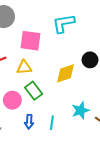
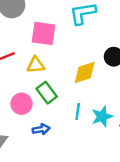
blue arrow: (29, 122) -> (41, 129), turned -104
cyan line: (52, 123) -> (78, 112), moved

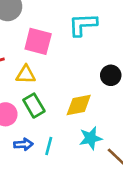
yellow diamond: (85, 72) -> (79, 105), moved
cyan line: (78, 112) -> (49, 146), moved

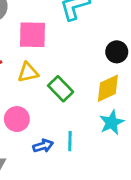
yellow diamond: (79, 105) -> (108, 88), moved
green rectangle: (34, 106) -> (61, 89), moved

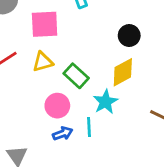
pink circle: (17, 119) -> (57, 106), moved
cyan star: (112, 122) -> (105, 102), moved

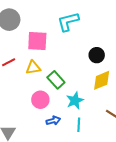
yellow diamond: (123, 72) -> (102, 80), moved
cyan line: (89, 127) -> (79, 125), moved
blue arrow: (63, 133) -> (53, 121), moved

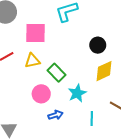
cyan line: (79, 125) -> (92, 119), moved

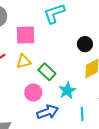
blue arrow: (56, 115) -> (48, 112), size x1.5

